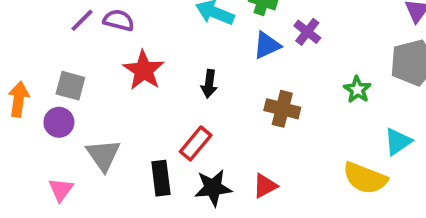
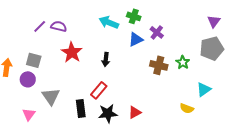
brown cross: (282, 109) -> (159, 65), moved
yellow semicircle: (365, 178) -> (187, 108), size x0.6

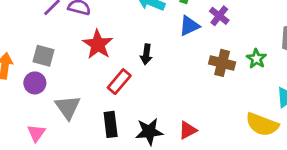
red rectangle: (99, 90) -> (119, 82), moved
yellow semicircle: (187, 108) -> (262, 124), size x1.6

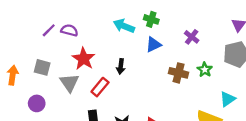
purple cross: (219, 16) -> (192, 37), moved
purple circle: (35, 83) -> (37, 103), moved
gray triangle: (68, 107) -> (69, 83), moved

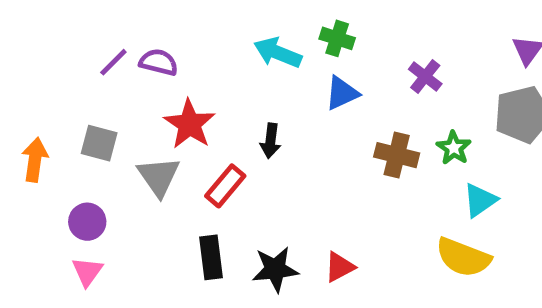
cyan triangle: (228, 99) -> (480, 200), moved

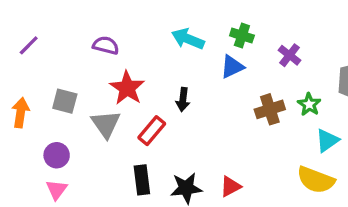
green cross: (337, 38) -> (242, 36), moved
purple line: (113, 62) -> (29, 45), moved
brown cross: (397, 155) -> (270, 109), turned -32

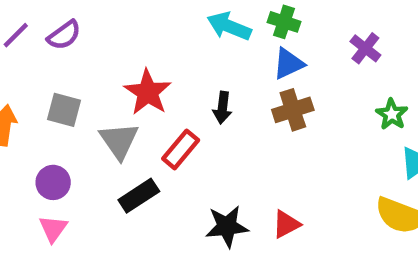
green cross: (242, 36) -> (284, 22), moved
purple semicircle: (106, 45) -> (64, 35), moved, turned 130
brown cross: (270, 109) -> (293, 110), moved
black rectangle: (142, 180) -> (139, 196), moved, turned 64

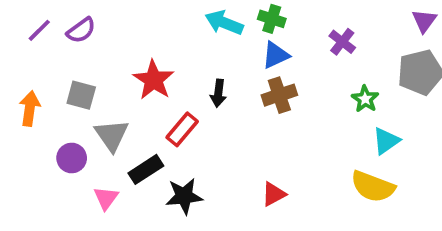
gray triangle: (119, 141) -> (112, 135), moved
black star: (227, 226) -> (184, 196), moved
pink triangle: (53, 229) -> (106, 198), moved

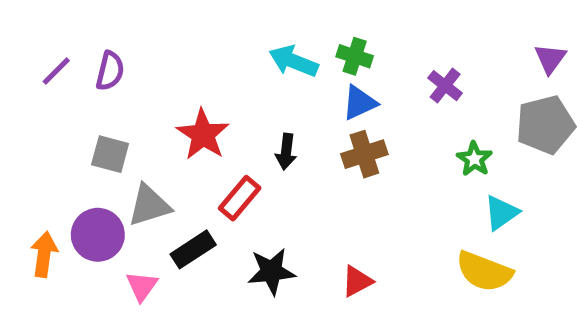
purple semicircle: (81, 30) -> (110, 71), turned -40
orange arrow: (30, 108) -> (44, 254), moved
gray triangle: (112, 135) -> (149, 205), turned 48
purple circle: (72, 158) -> (98, 235), size x1.4
black star: (184, 196) -> (271, 271), moved

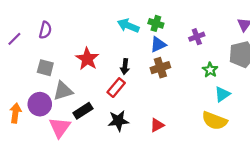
purple line: (56, 71) -> (14, 39), moved
purple cross: (445, 86) -> (197, 37), turned 32
red rectangle: (240, 198) -> (116, 88), moved
pink triangle: (142, 286) -> (60, 127), size x1.5

